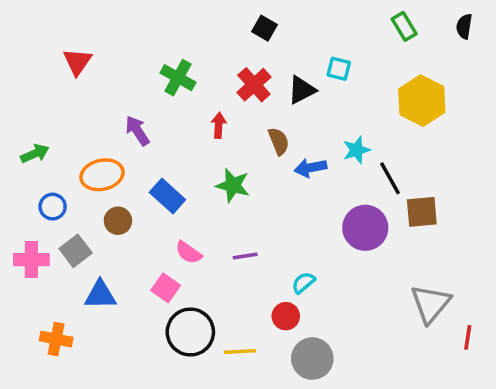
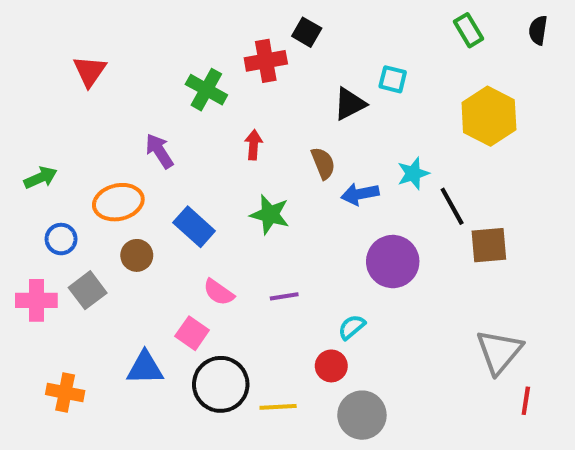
red cross: (254, 85) -> (266, 61), moved, turned 32
purple circle: (365, 228) -> (393, 262), moved
blue triangle: (100, 295) -> (145, 368), moved
red line: (468, 337) -> (526, 401), moved

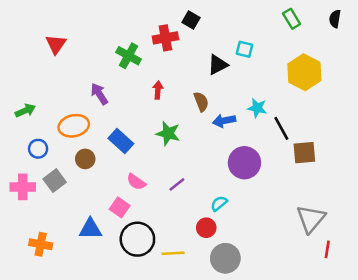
cyan star: (413, 173) -> (257, 108), turned 30
purple line: (284, 296) -> (177, 184), turned -30

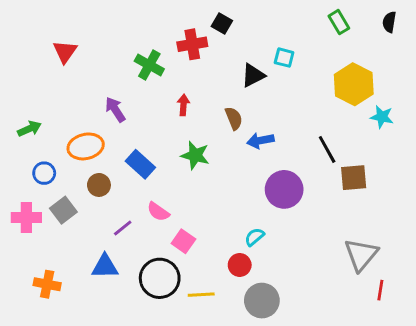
cyan star: (257, 108) -> (382, 117), moved
purple line: (177, 184) -> (123, 228), moved
pink square: (120, 207) -> (183, 241), moved

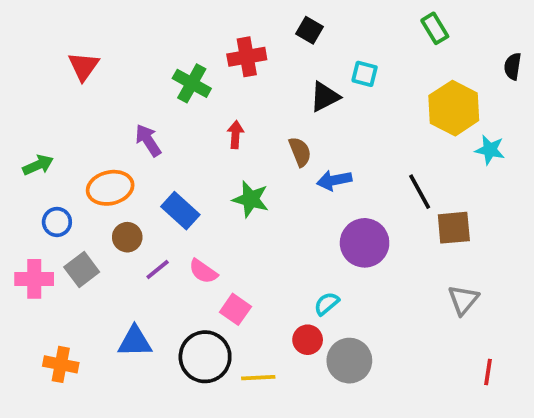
black semicircle: (389, 22) -> (513, 66), moved
black square: (222, 24) -> (309, 30), moved
purple line: (123, 228) -> (158, 269), moved
gray triangle: (361, 255) -> (463, 300), moved, size x0.7
gray circle: (262, 301) -> (349, 361), moved

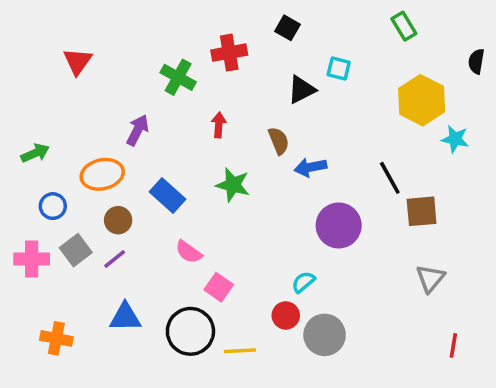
purple arrow: (148, 140) -> (138, 130), turned 60
purple line: (158, 269) -> (115, 259), moved

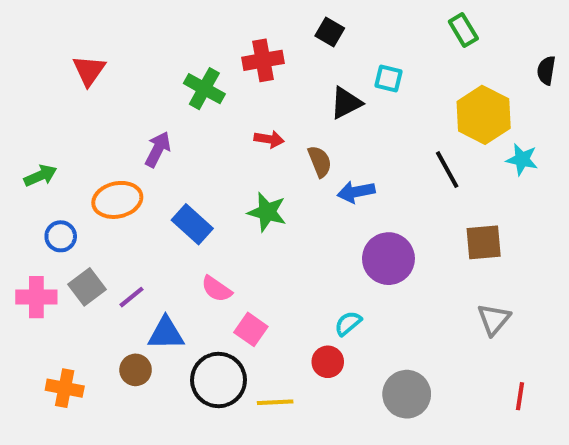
red arrow: (219, 125) -> (269, 139), moved, turned 95
black line: (390, 178) -> (447, 170), moved
brown circle: (118, 220) -> (136, 370), moved
blue triangle: (125, 317) -> (166, 333), moved
gray circle: (325, 335) -> (407, 394), moved

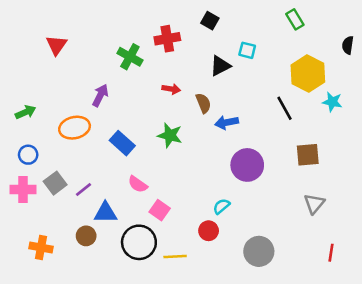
blue circle: (61, 236) -> (28, 155), moved

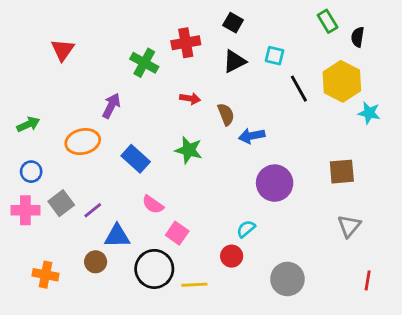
black semicircle: (348, 45) -> (358, 37), moved
black triangle: (220, 66) -> (234, 61), moved
black line: (285, 108) -> (299, 89), moved

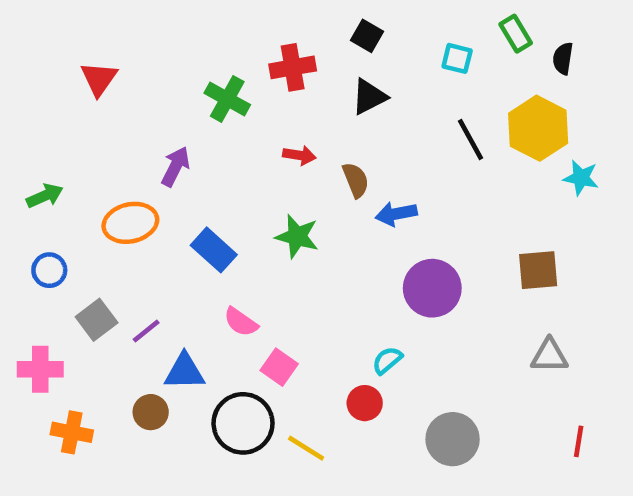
cyan square: (275, 56) -> (457, 58), moved
pink cross: (25, 210) -> (40, 369), moved
gray triangle: (349, 226) -> (549, 356), turned 50
yellow line: (194, 285) -> (306, 448), turned 35

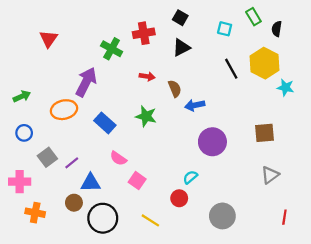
purple arrow: (175, 167) -> (86, 82), size x1.5
gray triangle: (549, 356) -> (270, 175), turned -36
black circle: (243, 423) -> (103, 218), moved

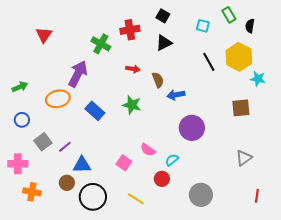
brown square: (264, 133) -> (241, 108), moved
pink semicircle: (118, 158) -> (148, 150), moved

